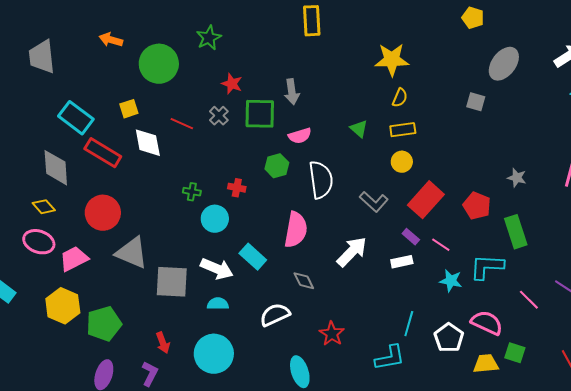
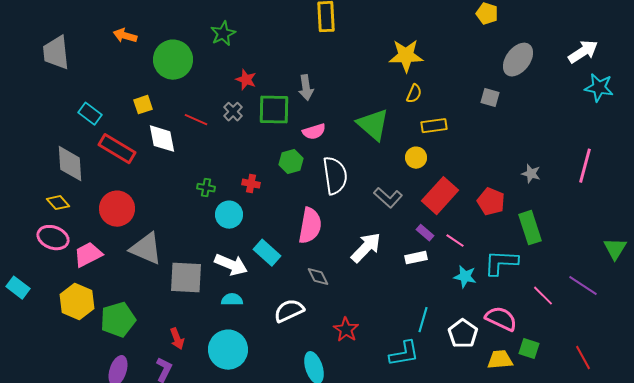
cyan rectangle: (76, 118) -> (90, 114), size x0.7
green triangle: (359, 129) -> (373, 125), size x1.8
yellow rectangle: (403, 130) -> (434, 126), moved

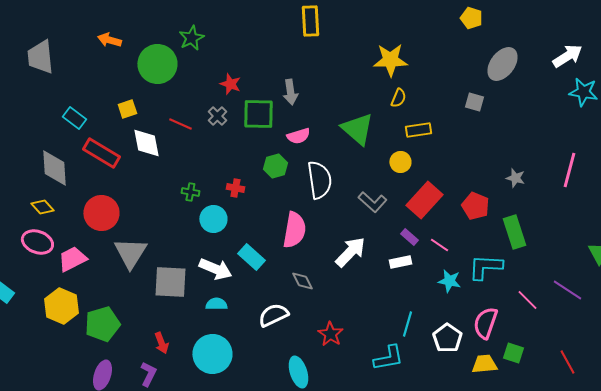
green star: (223, 34) -> (191, 38), moved
gray triangle: (146, 249) -> (130, 253), turned 39
pink semicircle: (501, 319) -> (485, 323), turned -96

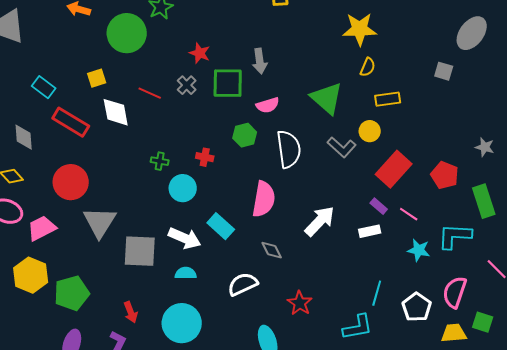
gray diamond: (54, 168) -> (24, 137), size x0.7
gray L-shape: (372, 202) -> (342, 147), moved

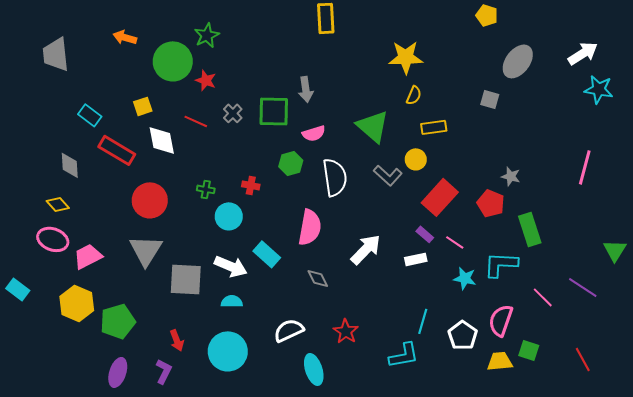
red star: (200, 53) -> (206, 80), moved
gray star: (485, 147) -> (511, 176), moved
red circle: (71, 182) -> (150, 200), moved
white semicircle: (243, 284) -> (289, 330), moved

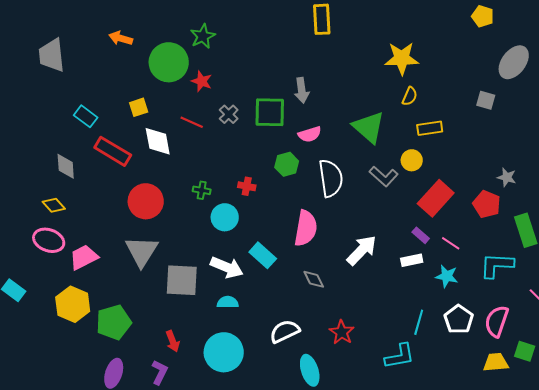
cyan star: (465, 278) -> (447, 276), moved
white pentagon: (463, 335) -> (459, 319), moved

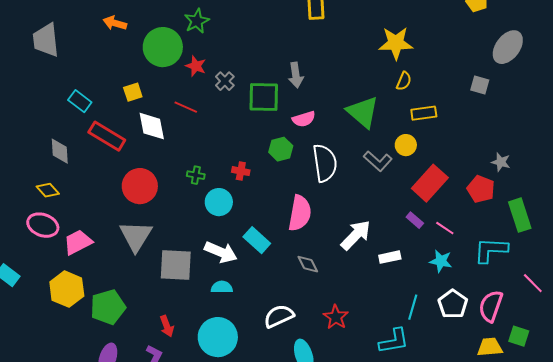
gray cross: (229, 114) -> (225, 81), moved
white rectangle: (412, 260) -> (390, 257), moved

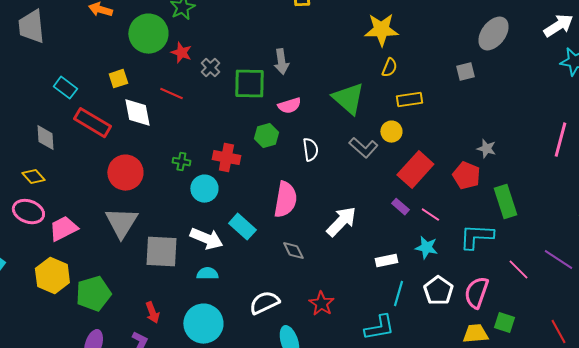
gray square: (480, 85) -> (465, 72), turned -30
white semicircle: (325, 163) -> (310, 150), size x0.6
red cross: (241, 171) -> (226, 158), size x1.5
white rectangle: (390, 257) -> (386, 261), moved

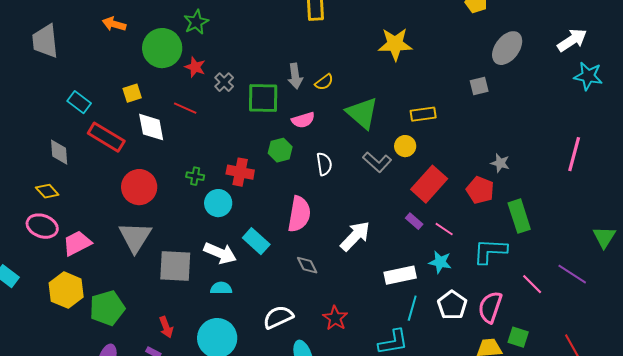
yellow semicircle: (389, 68) -> (324, 82), moved, turned 30
white rectangle: (386, 261) -> (400, 275), size x1.4

